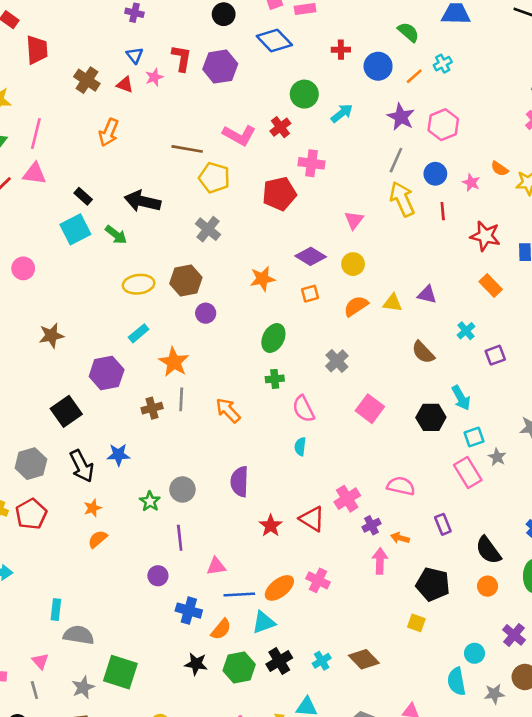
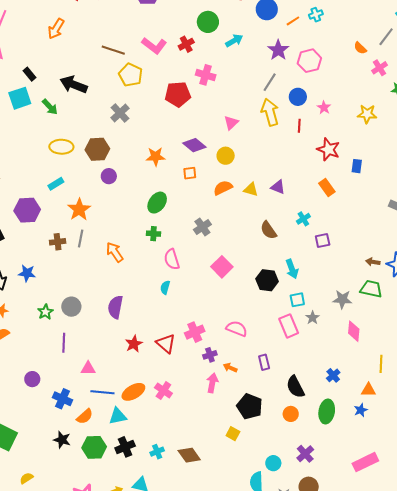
orange semicircle: (500, 169) -> (360, 48), moved
purple circle: (158, 576) -> (32, 379), moved

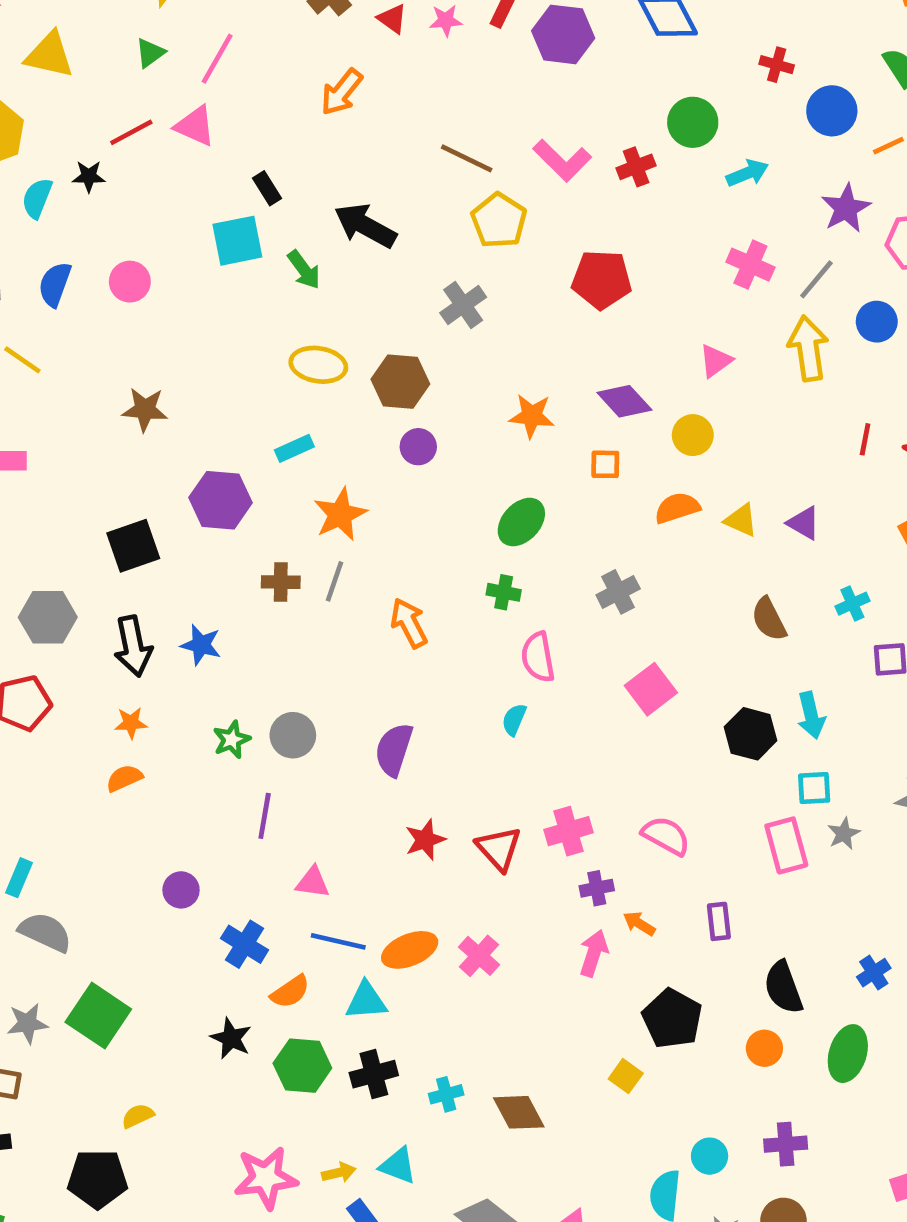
pink cross: (206, 75) -> (750, 265), moved
red line: (299, 126) -> (865, 439), moved
purple cross: (305, 454) -> (786, 1144), turned 30

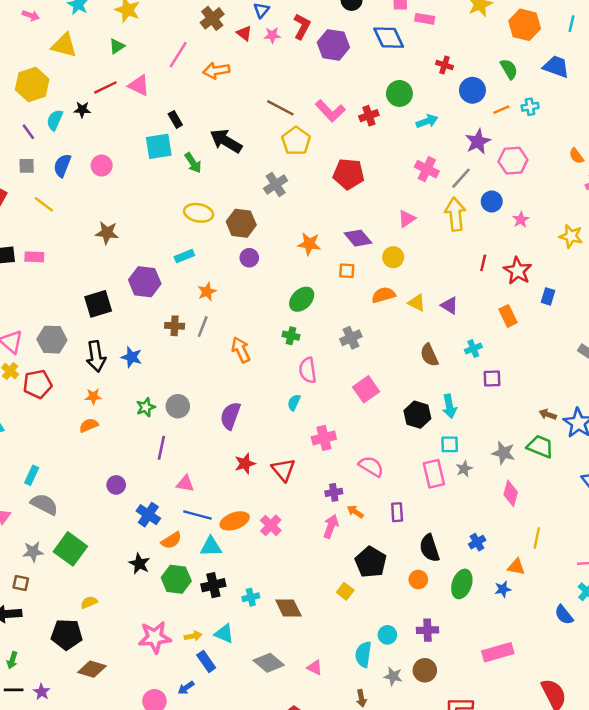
pink line: (217, 59) -> (178, 55), moved
orange arrow: (342, 92) -> (216, 71), turned 40
orange star: (340, 514) -> (207, 292), size x0.7
pink cross: (569, 831) -> (324, 438), moved

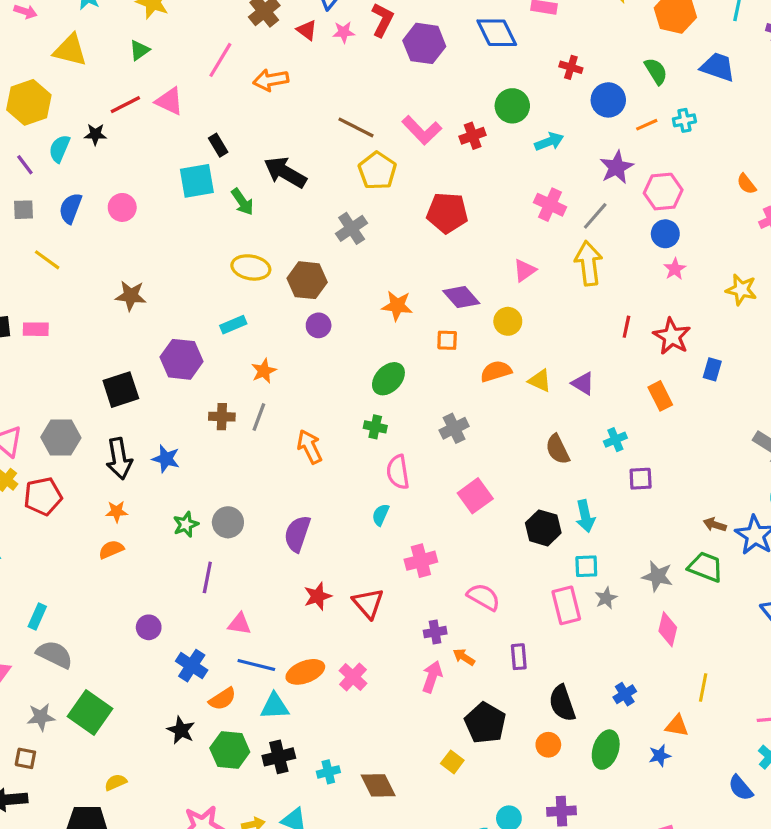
blue circle: (492, 201) -> (665, 234), moved

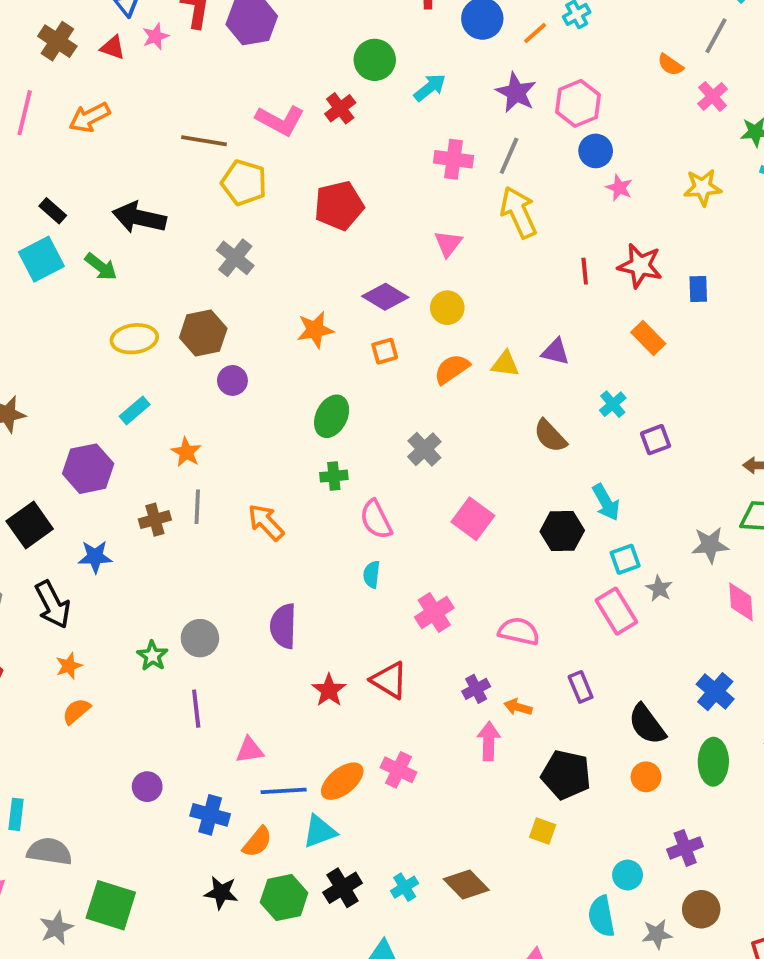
blue star: (166, 459) -> (95, 557), moved
blue cross: (625, 694) -> (715, 692), size x1.4

